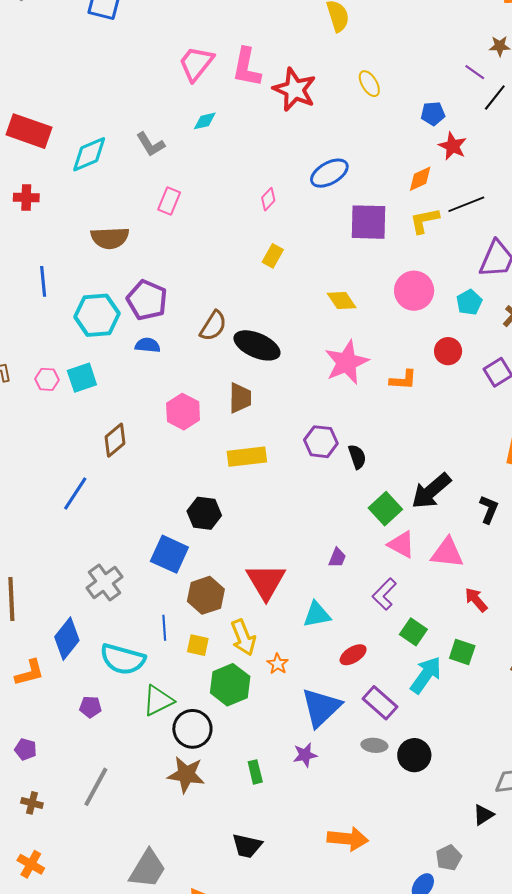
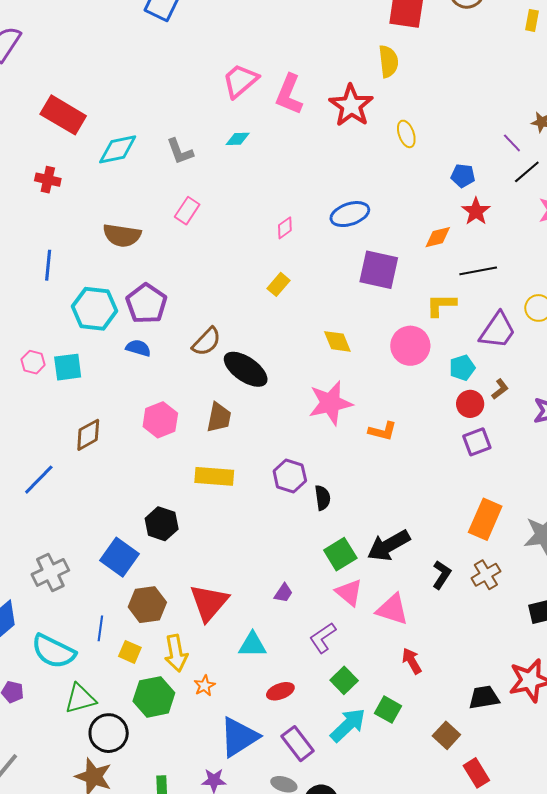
red star: (295, 90) -> (351, 105), moved
yellow L-shape: (424, 221) -> (441, 305), moved
red circle: (448, 351) -> (470, 404), moved

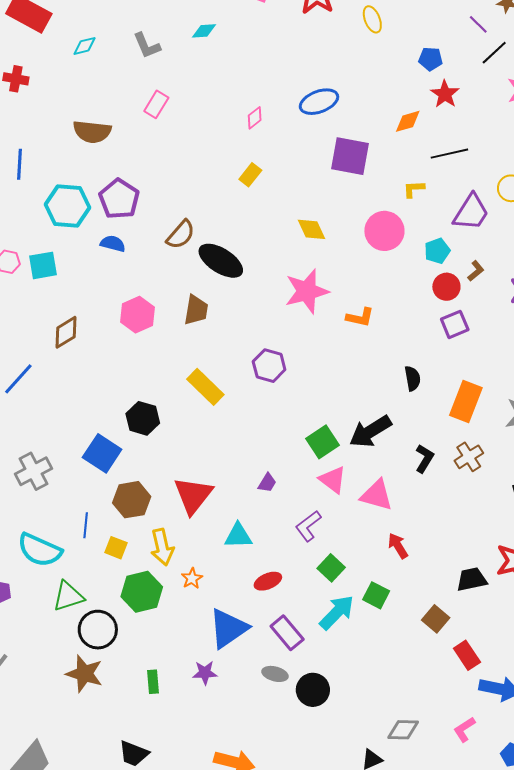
cyan diamond: (118, 149) -> (85, 46), size x0.6
yellow L-shape: (441, 305) -> (414, 189), size x0.7
yellow rectangle: (214, 476) -> (205, 387), moved, turned 42
black semicircle: (323, 498) -> (413, 378), moved

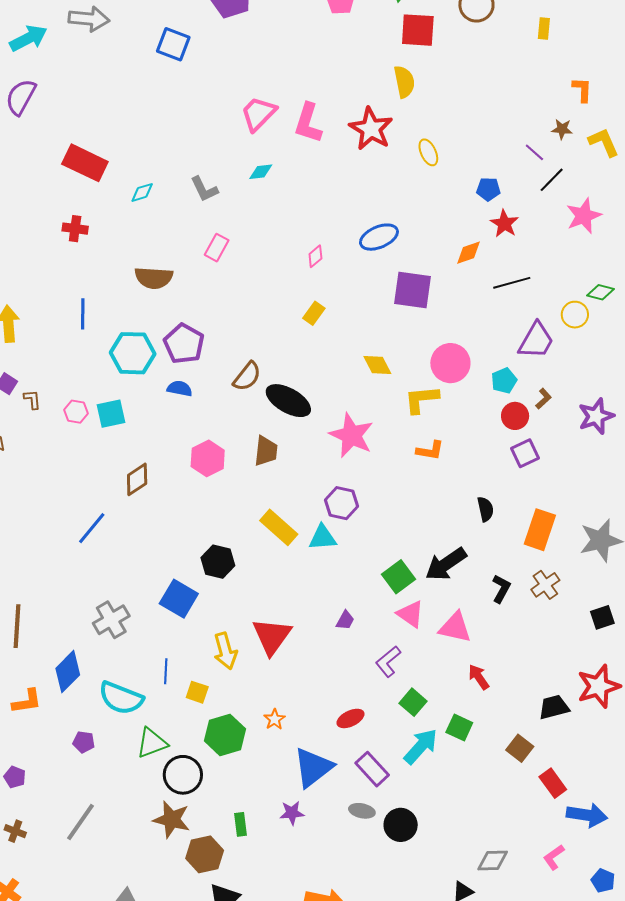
yellow L-shape: (414, 189) -> (421, 399), moved, size x1.6
pink star: (307, 291) -> (351, 435), moved, turned -30
brown hexagon: (132, 500) -> (205, 854), moved
cyan triangle: (238, 536) -> (323, 538), moved
yellow arrow: (162, 547) -> (225, 651), moved

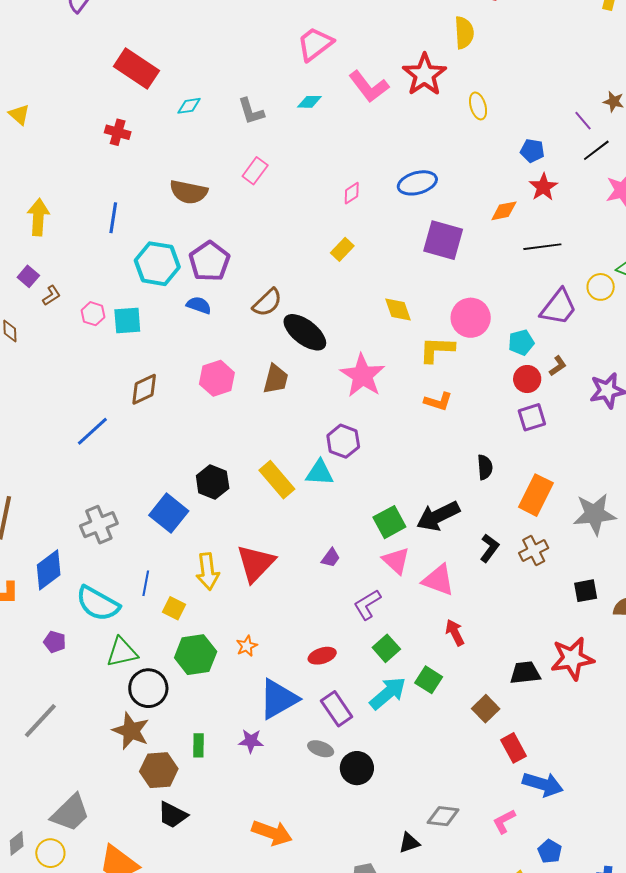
pink L-shape: (308, 123) -> (369, 86), moved, turned -63
brown L-shape: (32, 399) -> (51, 295), turned 55
yellow rectangle: (279, 527) -> (277, 480), moved

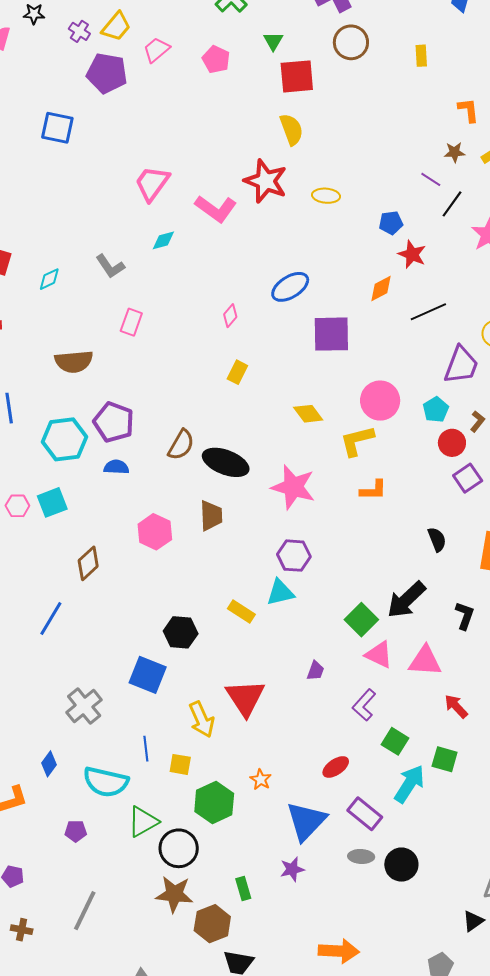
yellow ellipse: (478, 106) -> (326, 196), turned -52
yellow rectangle: (277, 480) -> (241, 612), size x0.7
blue diamond: (49, 570) -> (49, 764), size x0.6

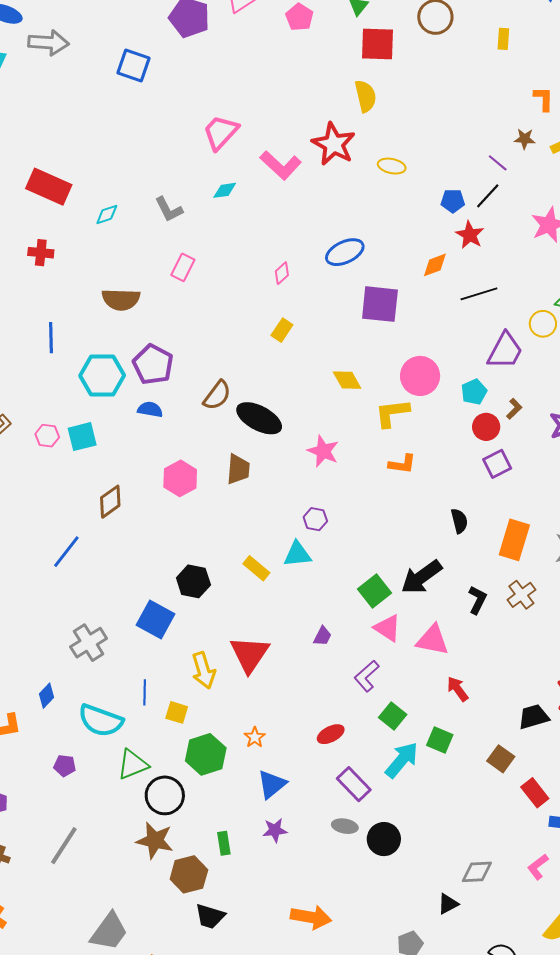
black line: (452, 204) -> (488, 196), moved
pink star: (293, 487) -> (323, 451), size x0.7
purple hexagon: (294, 556) -> (315, 519), size x0.7
blue triangle: (306, 821) -> (272, 784), moved, size x0.7

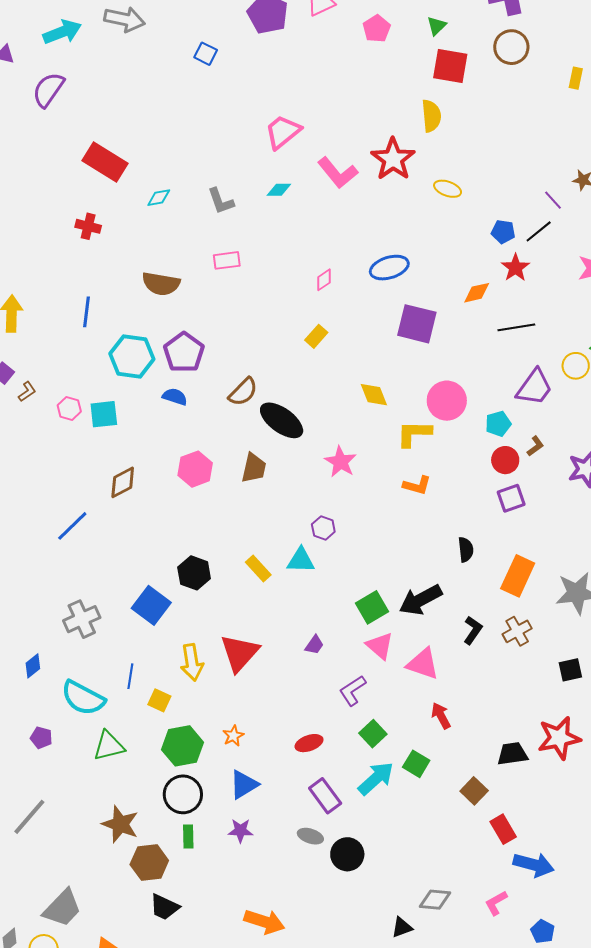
blue square: (134, 65) -> (206, 54), size x0.7
pink rectangle: (183, 267) -> (227, 260), turned 48
black circle: (165, 795) -> (183, 794), moved

